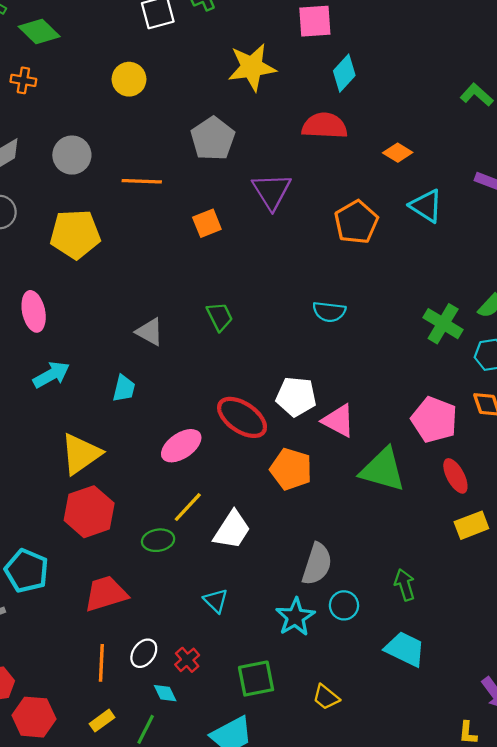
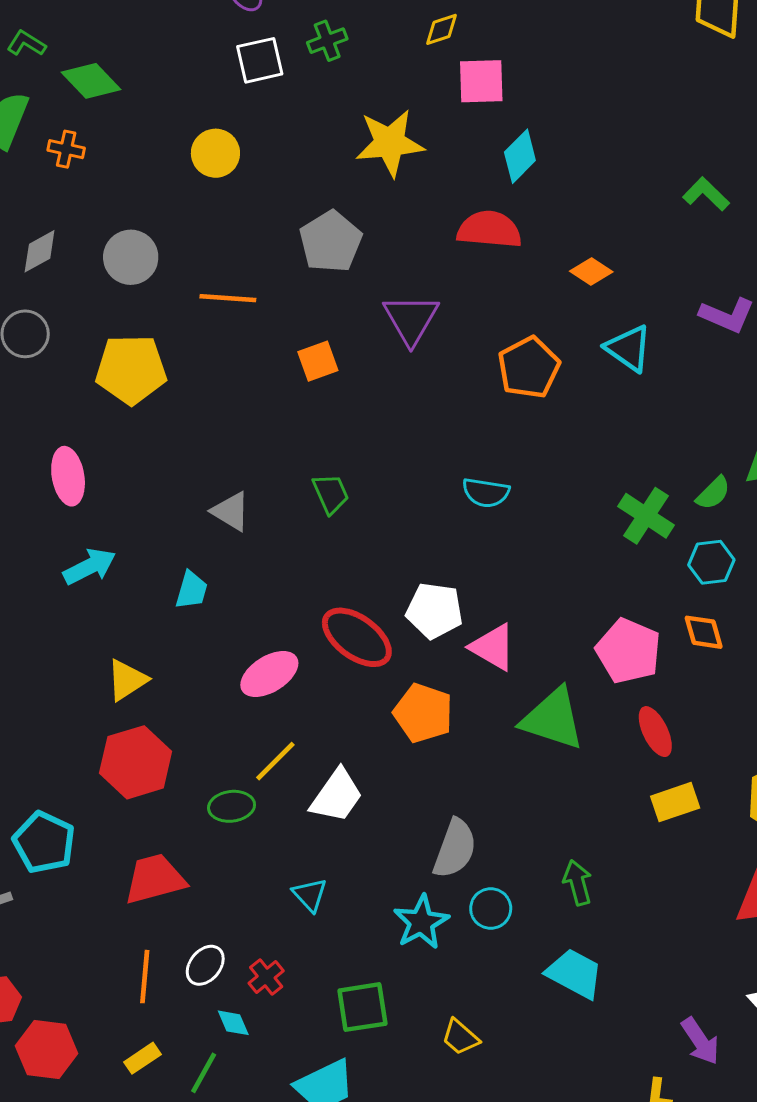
yellow triangle: (81, 454) -> (127, 680), size x0.7

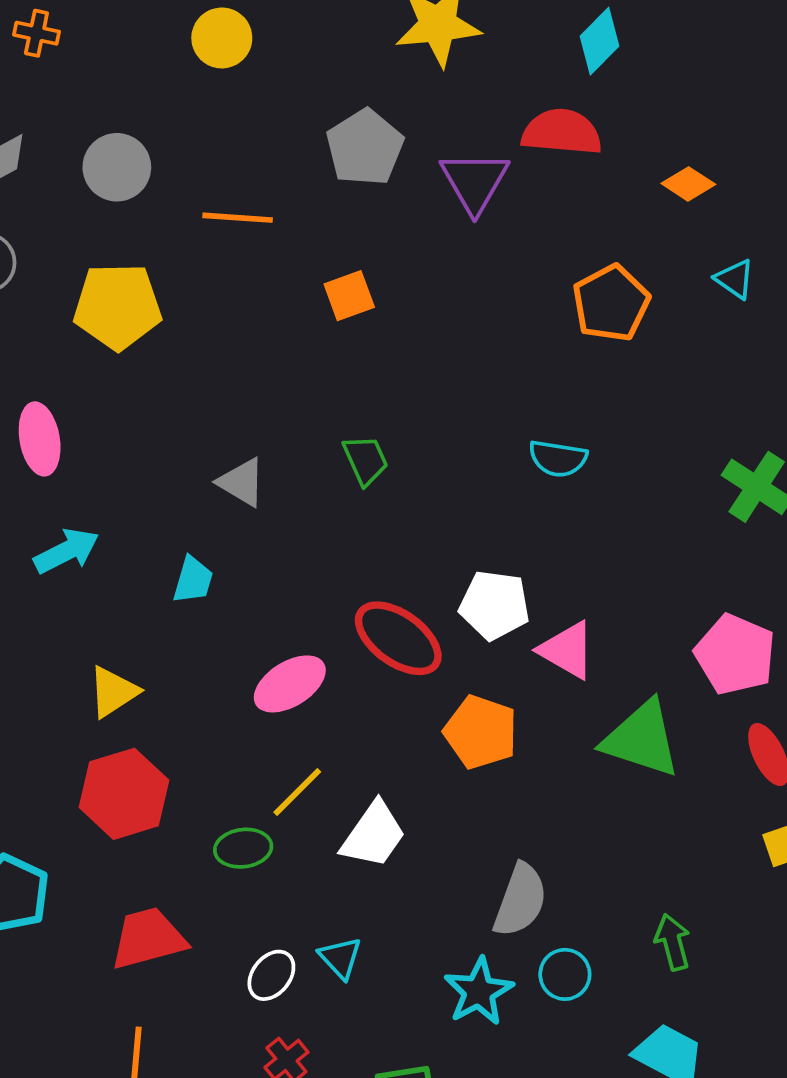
purple triangle: (411, 319) -> (475, 182), moved
cyan triangle: (629, 348) -> (735, 279), size x0.7
white ellipse: (205, 965) -> (271, 975), moved

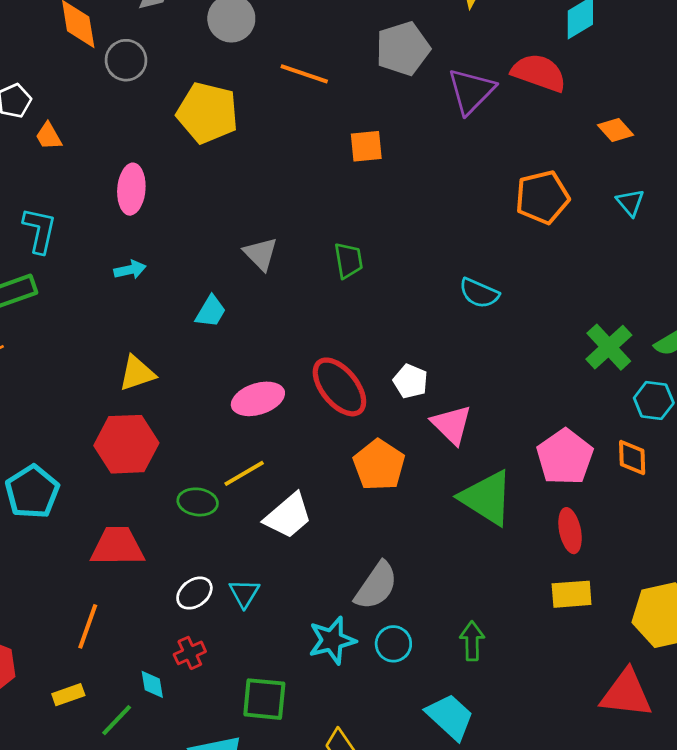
cyan arrow: (67, 551) -> (130, 270), size x0.7
white pentagon: (494, 605) -> (410, 381), size x0.7

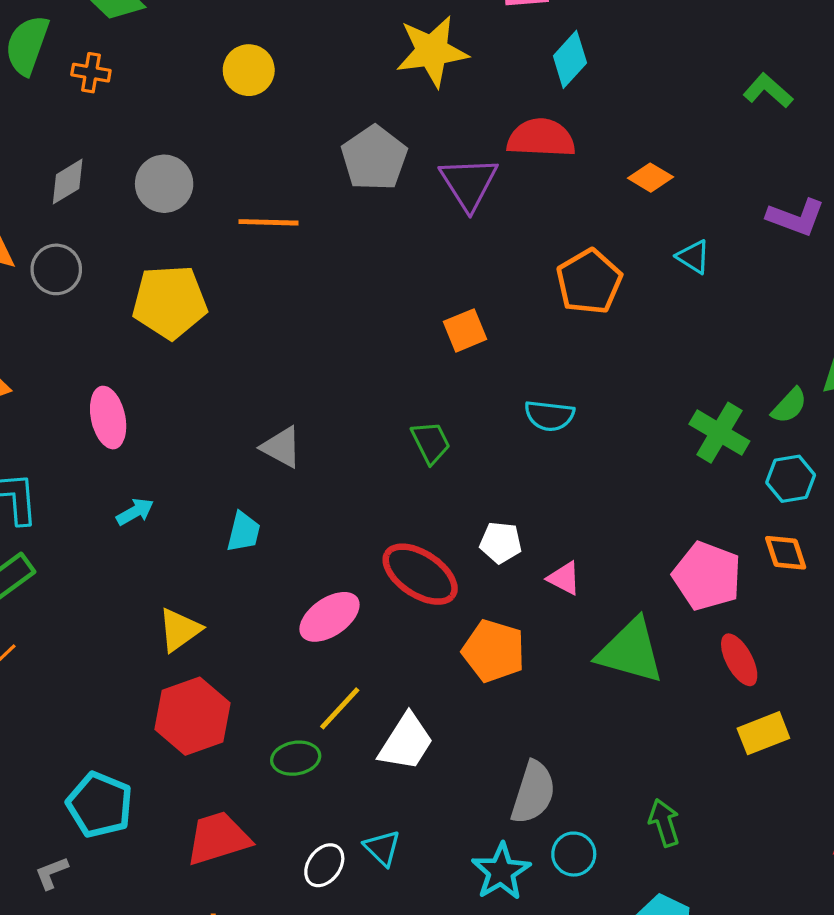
orange square: (366, 146) -> (465, 330), moved
green trapezoid: (348, 260) -> (431, 442), moved
pink triangle: (452, 425) -> (564, 578), size x0.7

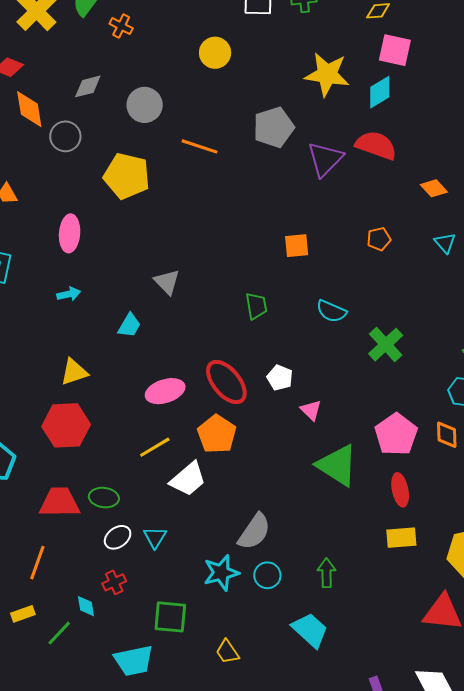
cyan diamond: (570, 59) -> (380, 92), moved
orange pentagon: (589, 282) -> (379, 239), size x0.6
green cross: (719, 433) -> (386, 345), moved
orange pentagon: (494, 651) -> (217, 434), moved
green ellipse: (296, 758) -> (104, 498), moved

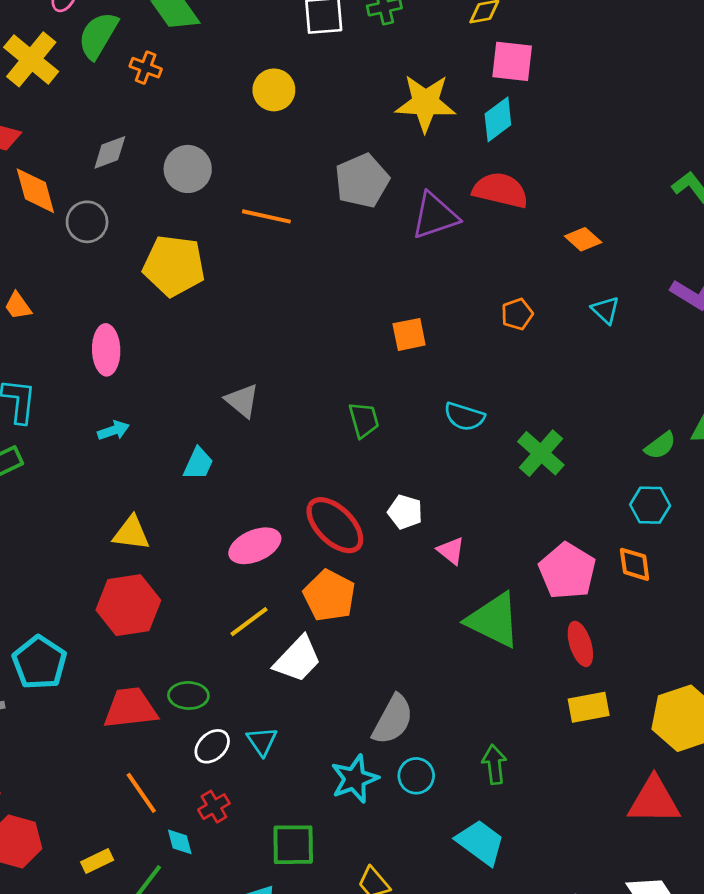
purple triangle: (325, 159) -> (435, 216), turned 33
yellow triangle: (74, 372) -> (131, 533), turned 32
orange line: (37, 563) -> (141, 793), moved, turned -48

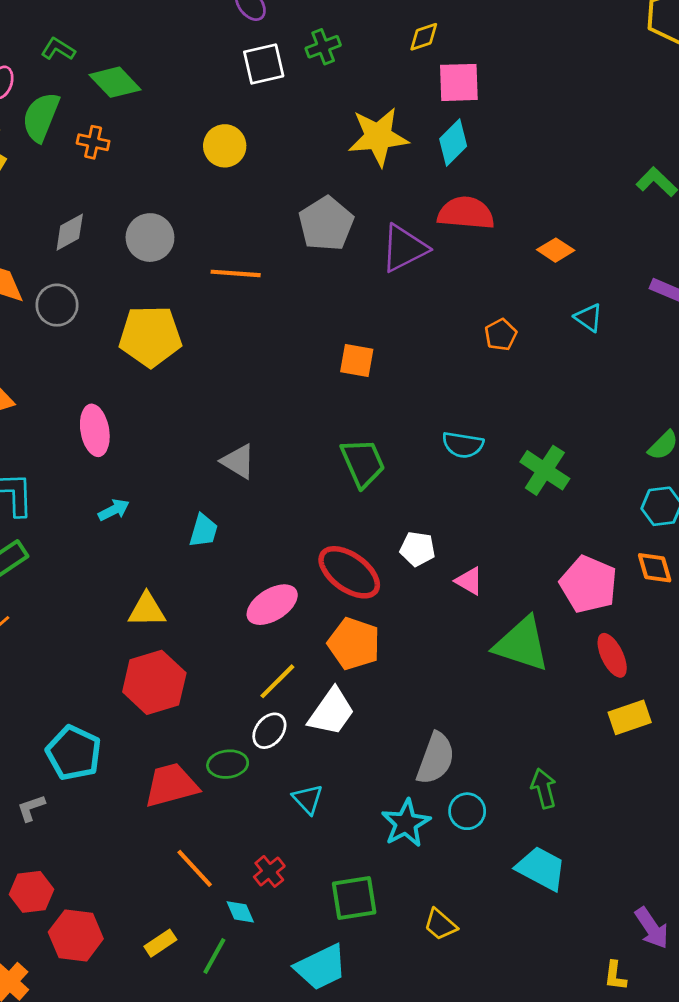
orange square: (409, 334) -> (357, 361), moved, turned 30
green trapezoid: (364, 420) -> (363, 463), size x1.4
white ellipse: (212, 746) -> (269, 731), moved

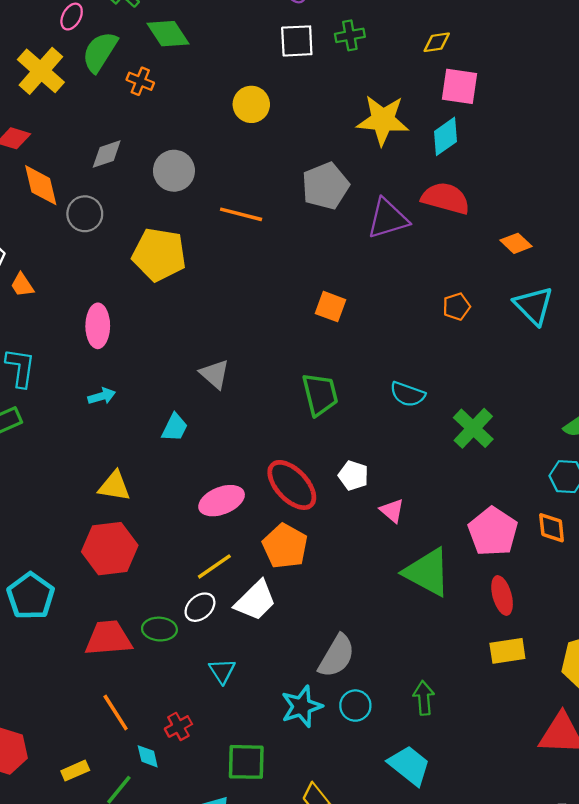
cyan triangle: (589, 318) -> (534, 306), size x1.6

